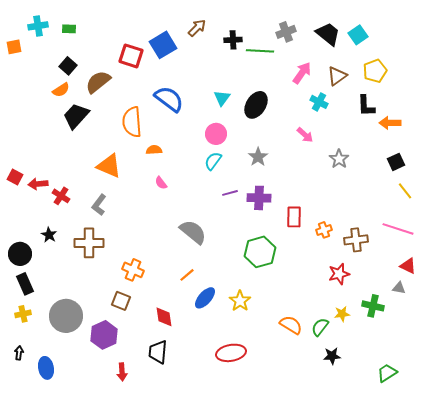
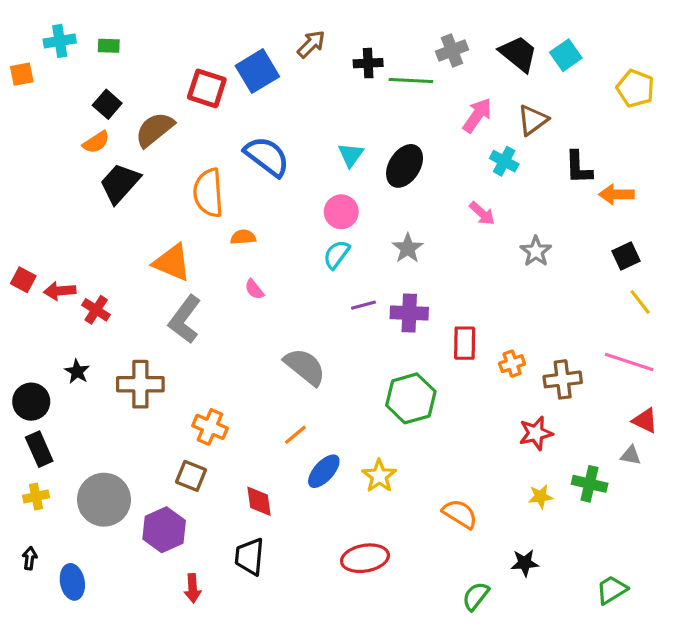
yellow pentagon: (375, 71) -> (635, 88), moved, turned -30
gray L-shape: (99, 205) -> (185, 319), moved, size x1.4
green semicircle: (320, 327) -> (476, 596), moved

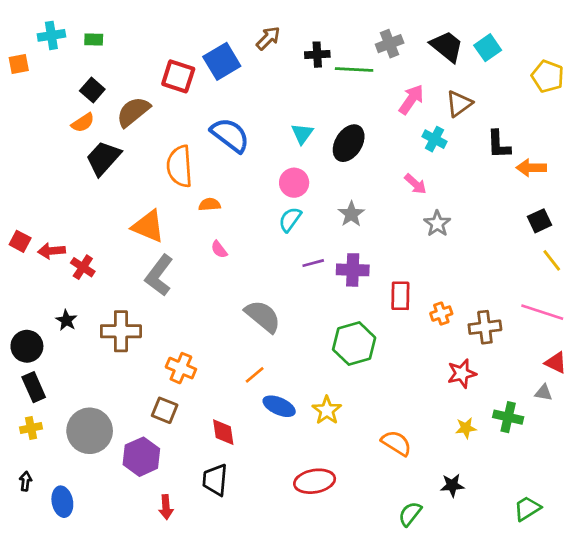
gray star: (536, 251) -> (437, 224), moved
blue ellipse: (324, 471) -> (279, 406), turned 72

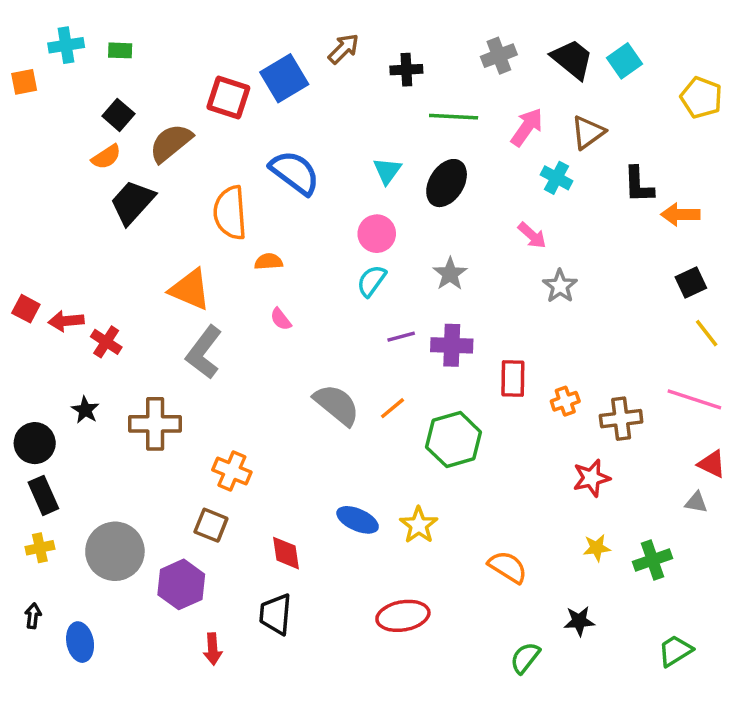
green line: (354, 70) -> (454, 117), moved
orange line: (255, 375) -> (392, 408), moved
green cross: (508, 417) -> (652, 560), moved, turned -32

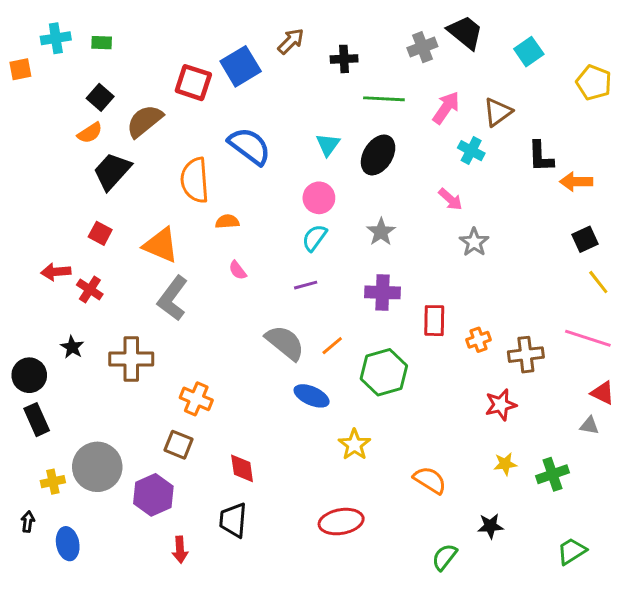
black trapezoid: (572, 59) -> (465, 32), moved
red square: (26, 309) -> (100, 233), moved
purple line: (401, 337) -> (306, 285), moved
blue ellipse: (358, 520) -> (312, 396), moved
yellow cross: (40, 548) -> (53, 482), moved

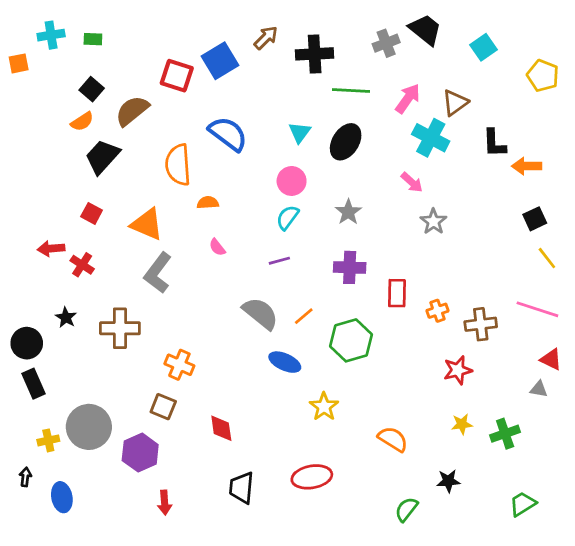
black cross: (344, 59) -> (315, 54), size x1.5
cyan cross: (471, 151) -> (431, 138), size x1.5
black trapezoid: (233, 520) -> (242, 488), moved

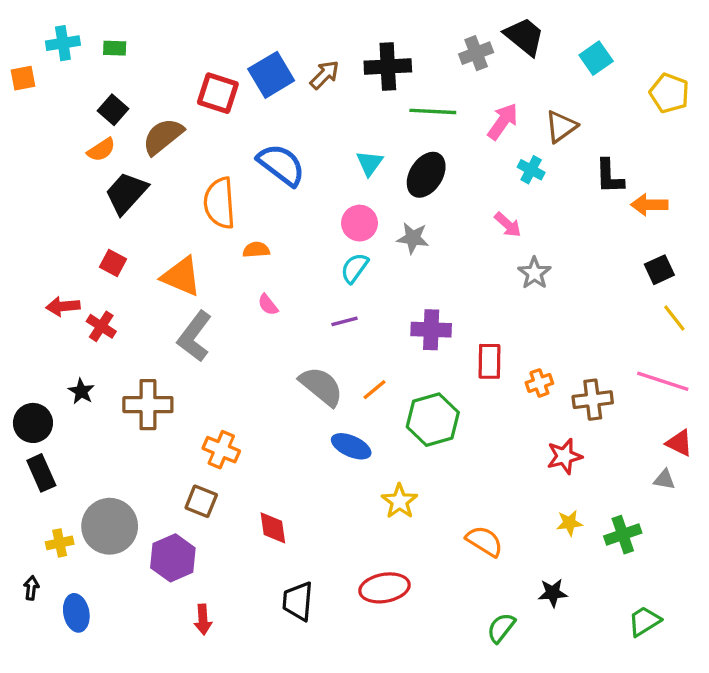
brown arrow: (266, 38) -> (325, 75), moved
cyan cross: (431, 138) -> (531, 170), size x0.6
gray star: (348, 212) -> (413, 238), moved, turned -30

